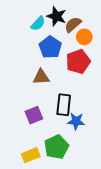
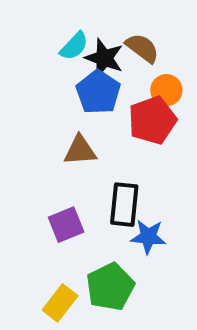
black star: (56, 16) -> (104, 58), moved
brown semicircle: (73, 25) -> (142, 48), turned 78
orange circle: (84, 37) -> (166, 90), moved
yellow rectangle: (31, 155) -> (60, 303), turned -30

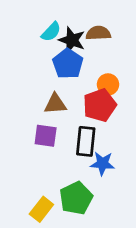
brown semicircle: (142, 48) -> (98, 33), turned -40
orange circle: (166, 90) -> (108, 84), moved
red pentagon: (152, 120) -> (100, 105), moved
purple square: (66, 225) -> (46, 136), moved, turned 30

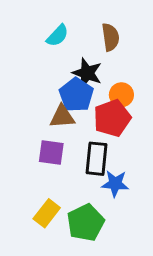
brown semicircle: (98, 33) -> (111, 37), turned 85
black star: (72, 40) -> (87, 73), moved
blue pentagon: (68, 64) -> (76, 95), moved
yellow rectangle: (41, 209) -> (47, 213), moved

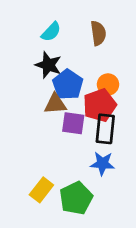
black star: (87, 73) -> (48, 65), moved
purple square: (51, 152) -> (73, 123), moved
black rectangle: (96, 159) -> (105, 129), moved

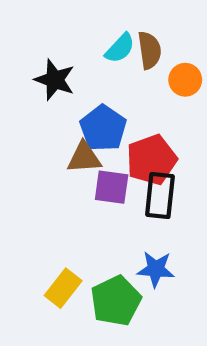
cyan semicircle: (51, 32) -> (120, 48), moved
black star: (48, 65) -> (55, 80), moved
orange circle: (108, 84) -> (185, 80), moved
blue star: (102, 163) -> (156, 269), moved

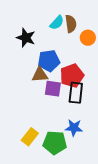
blue pentagon: (103, 128) -> (49, 61), turned 30
green pentagon: (116, 301) -> (55, 143), turned 30

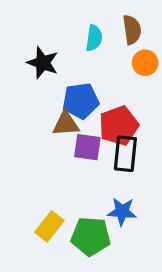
cyan semicircle: (57, 23) -> (94, 38), turned -35
brown semicircle: (71, 24) -> (132, 30), moved

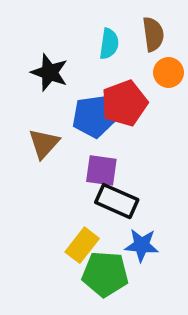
brown triangle: (66, 124) -> (44, 143), moved, turned -44
red pentagon: (119, 126) -> (124, 103), moved
black rectangle: (125, 154) -> (117, 201), moved, turned -72
yellow rectangle: (49, 226) -> (82, 245), moved

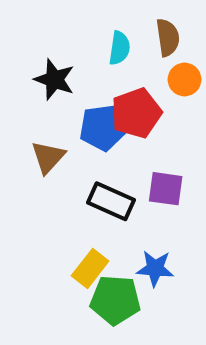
purple square: (101, 170) -> (166, 189), moved
black rectangle: (117, 201) -> (111, 201), moved

